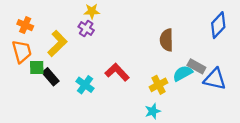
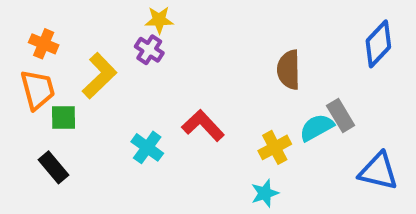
gray rectangle: (196, 66) -> (341, 116), turned 30
black rectangle: (50, 77) -> (54, 167), moved
blue triangle: (215, 79) -> (378, 171), moved

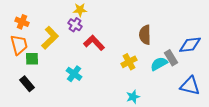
blue diamond: (378, 44) -> (190, 45), moved, turned 40
red L-shape: (203, 125) -> (94, 43), moved
yellow cross: (275, 147) -> (129, 62), moved

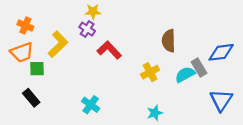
orange trapezoid: (19, 45) -> (22, 52), turned 85
cyan cross: (74, 74) -> (91, 105), moved
blue triangle: (190, 86) -> (221, 100), turned 50

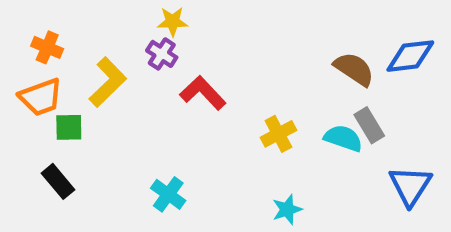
brown semicircle: (169, 41) -> (354, 69), moved, turned 125
blue diamond: (221, 52) -> (410, 56), moved
cyan semicircle: (185, 74) -> (343, 138), turned 48

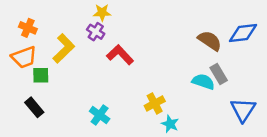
yellow cross: (278, 134) -> (155, 103), moved
cyan star: (287, 210) -> (170, 124), turned -30

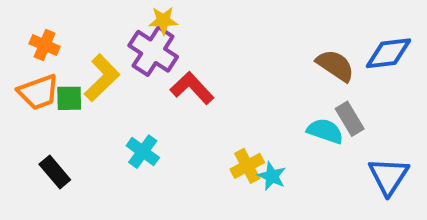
purple cross: (96, 32) -> (153, 51), size x1.6
green square: (41, 75) -> (69, 98), moved
cyan cross: (100, 115) -> (143, 152), moved
cyan star: (170, 124) -> (272, 176), moved

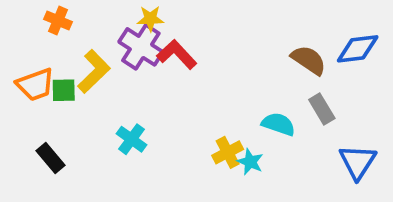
orange cross: (45, 45) -> (58, 21), moved
red L-shape: (192, 88) -> (177, 54), moved
cyan semicircle: (325, 131) -> (278, 124), moved

